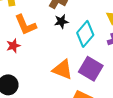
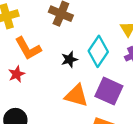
black star: (61, 21) -> (69, 59), moved

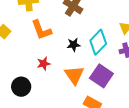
red star: (17, 74) -> (44, 64), moved
orange triangle: (76, 96) -> (74, 75), turned 30

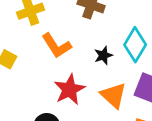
red star: (44, 64) -> (70, 89), size x1.6

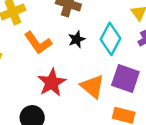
black star: (103, 55) -> (77, 39), moved

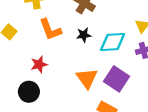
cyan diamond: (110, 39) -> (113, 42), turned 44
red star: (52, 83) -> (39, 64), moved, size x0.7

